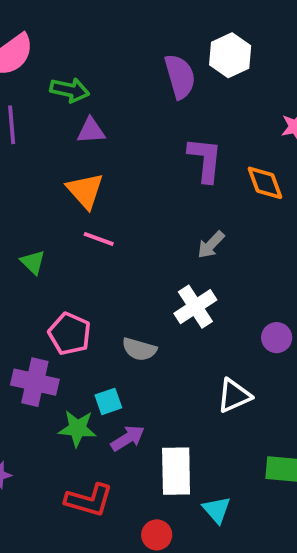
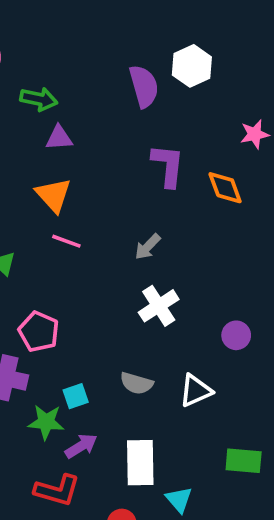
gray arrow: (211, 245) -> (148, 247), moved
gray semicircle: (139, 349) -> (137, 383), moved
purple arrow: (128, 438) -> (81, 446), moved

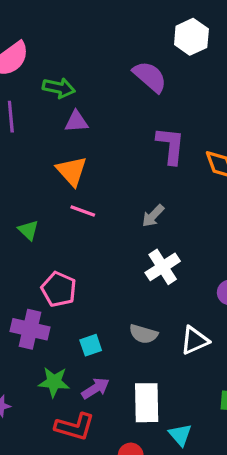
white hexagon: (192, 66) -> (191, 37), moved
purple semicircle: (144, 86) -> (150, 77), turned -33
green star: (46, 422) -> (54, 382), moved

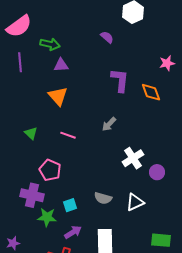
purple semicircle: (150, 77) -> (107, 37), size x0.6
pink line: (83, 211) -> (68, 135), moved
white cross: (163, 267) -> (133, 158), moved
green star: (54, 382) -> (47, 217), moved

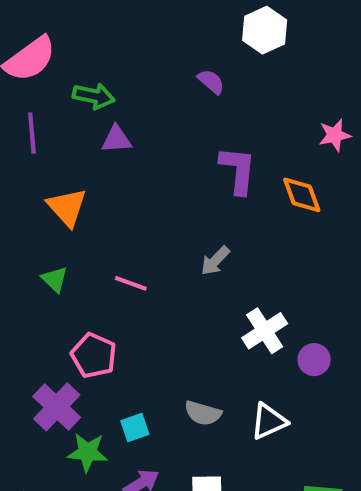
orange triangle: (58, 96) -> (67, 207), moved
purple cross: (32, 195) -> (57, 407), turned 30

